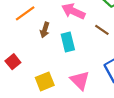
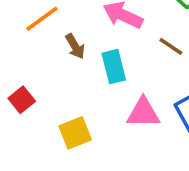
brown arrow: (45, 30) -> (75, 46), turned -48
pink triangle: (80, 80) -> (143, 113), moved, turned -45

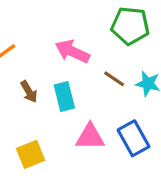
brown arrow: (75, 46) -> (29, 92), moved

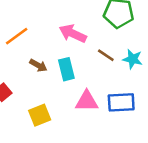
brown arrow: (29, 92) -> (38, 65), turned -30
blue rectangle: (133, 138) -> (121, 102), turned -64

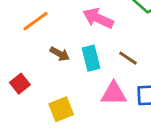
brown line: (106, 55) -> (128, 58), moved

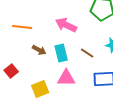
orange line: (36, 21) -> (22, 27), turned 42
pink triangle: (114, 94) -> (66, 78), moved

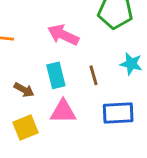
brown arrow: (39, 50) -> (24, 90), moved
brown line: (87, 53) -> (94, 75), turned 40

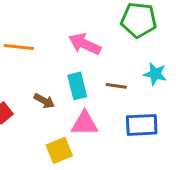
brown line: (94, 75) -> (116, 86), turned -66
yellow square: (26, 127) -> (59, 150), moved

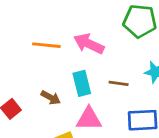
orange line: (19, 47) -> (46, 45), moved

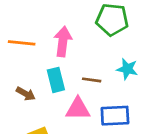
pink arrow: (89, 44) -> (63, 42), turned 72
pink triangle: (89, 119) -> (78, 109), moved

